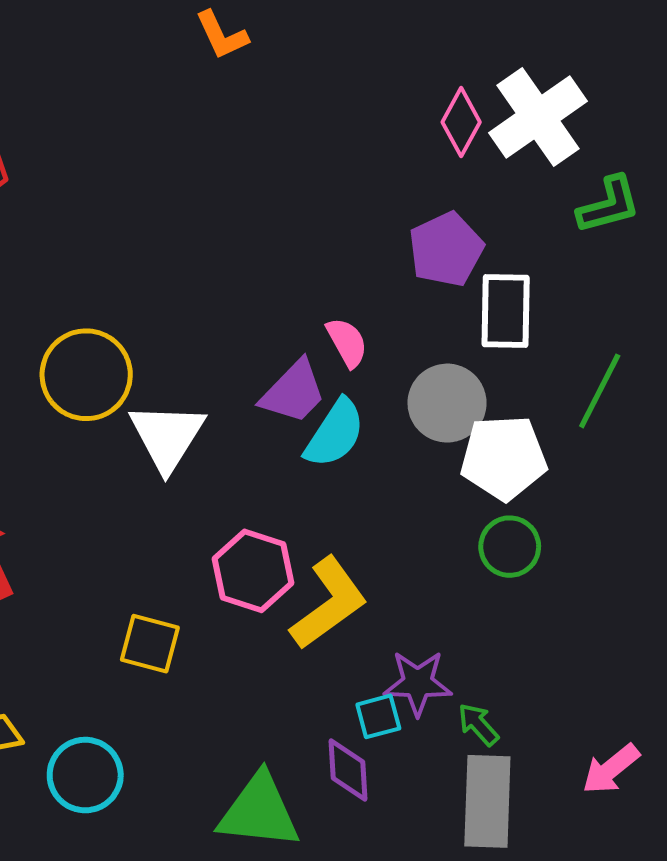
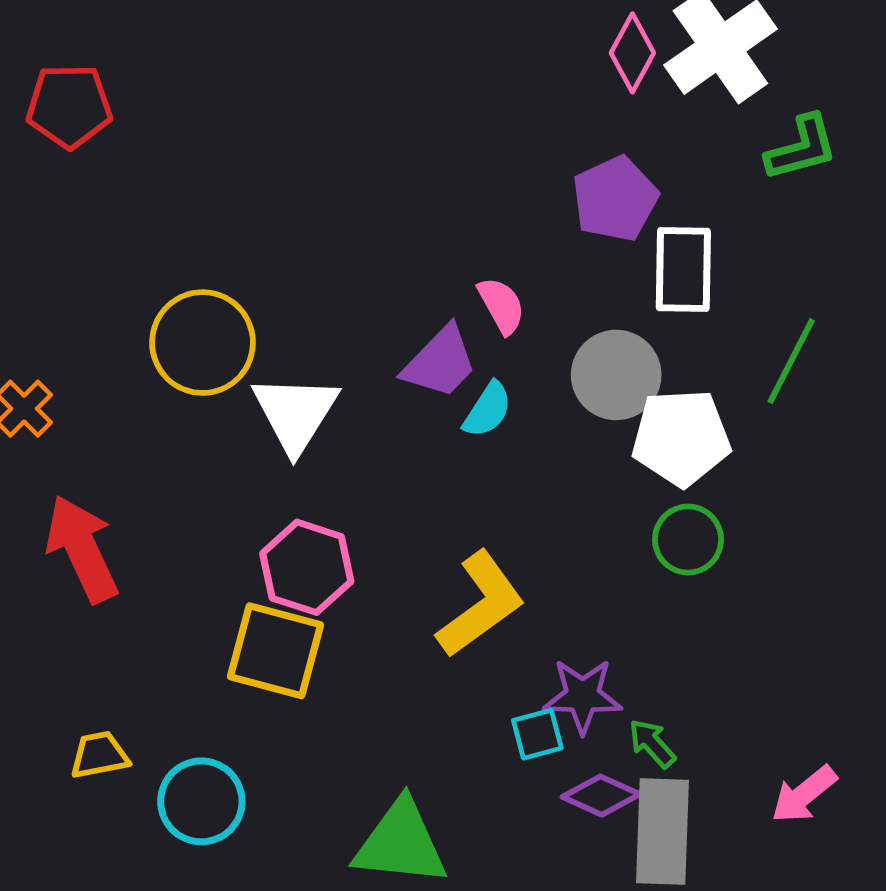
cyan semicircle: (335, 433) -> (488, 410), size x0.7
pink hexagon: (253, 571) -> (307, 567), moved
yellow square: (150, 644) -> (276, 651), size x1.4
purple diamond: (348, 770) -> (601, 796), moved, turned -62

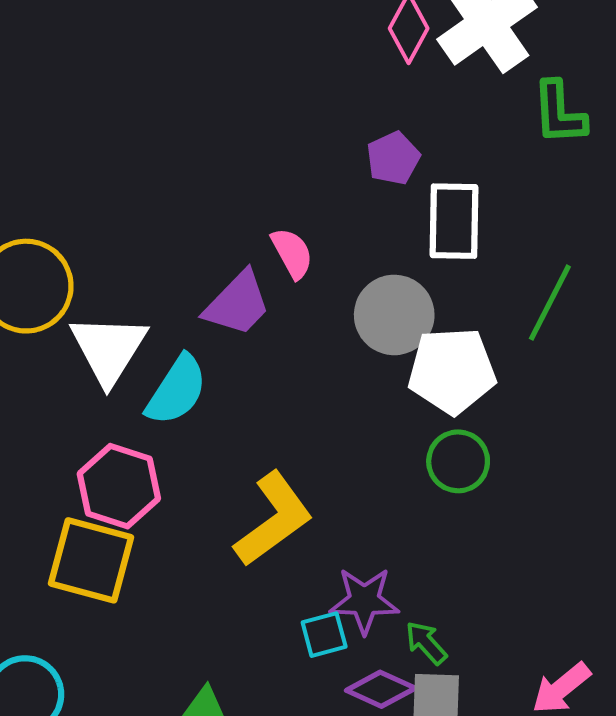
green L-shape: (802, 148) -> (559, 113), turned 102
purple pentagon: (615, 199) -> (393, 158), size x0.7
cyan semicircle: (488, 410) -> (177, 390), moved, size x1.4

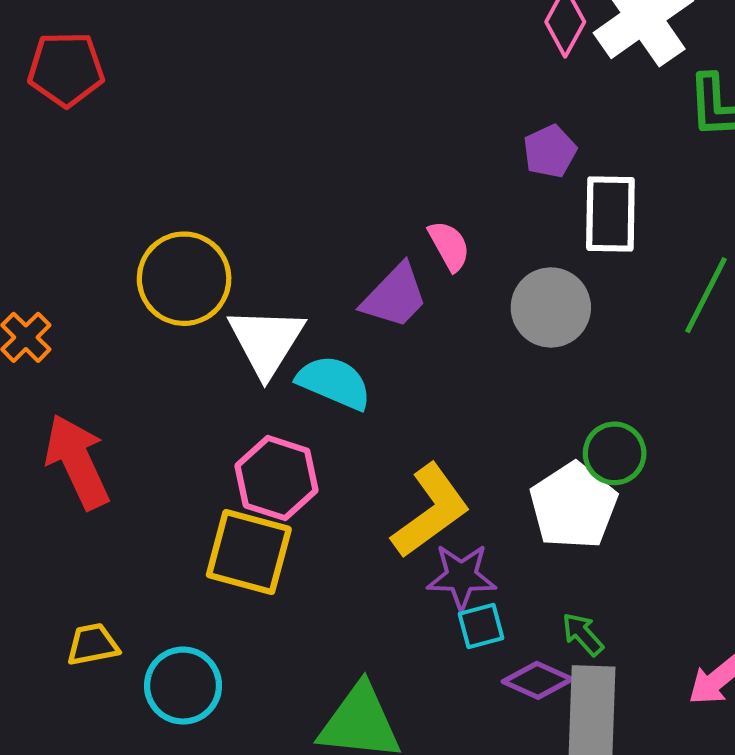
white pentagon: (452, 371) -> (573, 506), moved, turned -30
cyan semicircle: (177, 390) -> (334, 382), turned -100
purple star: (364, 601) -> (461, 577), moved

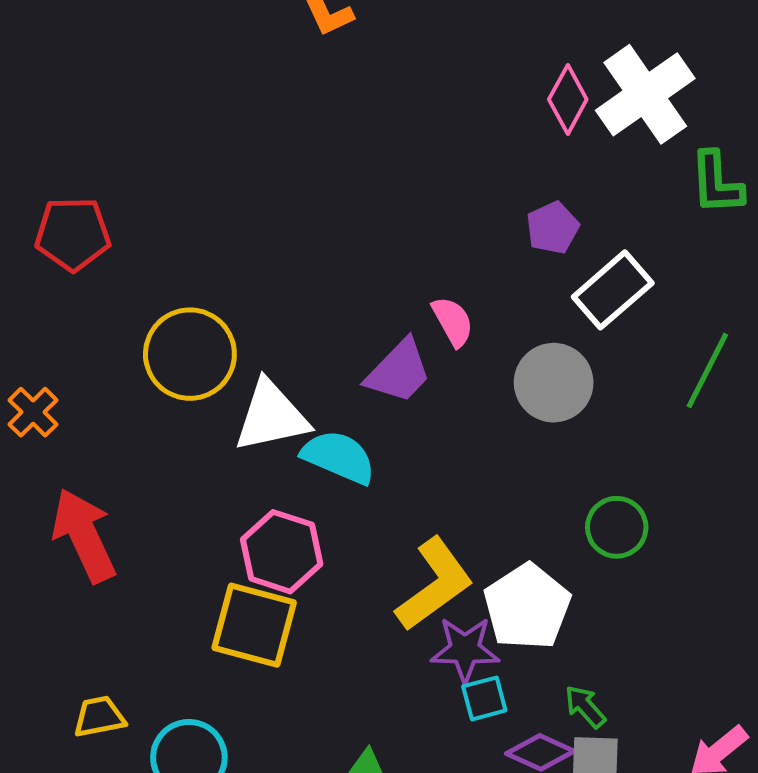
red pentagon: (66, 69) -> (73, 234), moved
white rectangle: (610, 214) -> (613, 290), turned 48
white triangle: (266, 341) -> (271, 416), turned 46
white pentagon: (573, 506) -> (527, 607), moved

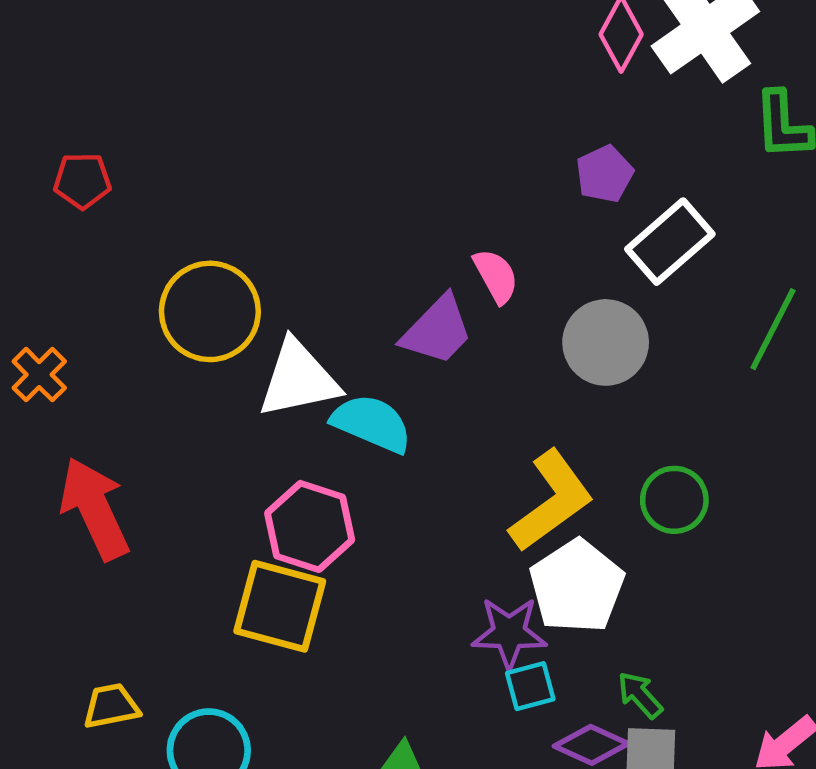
red pentagon: (73, 234) -> (82, 181), size x0.7
yellow L-shape: (434, 584) -> (551, 501), moved

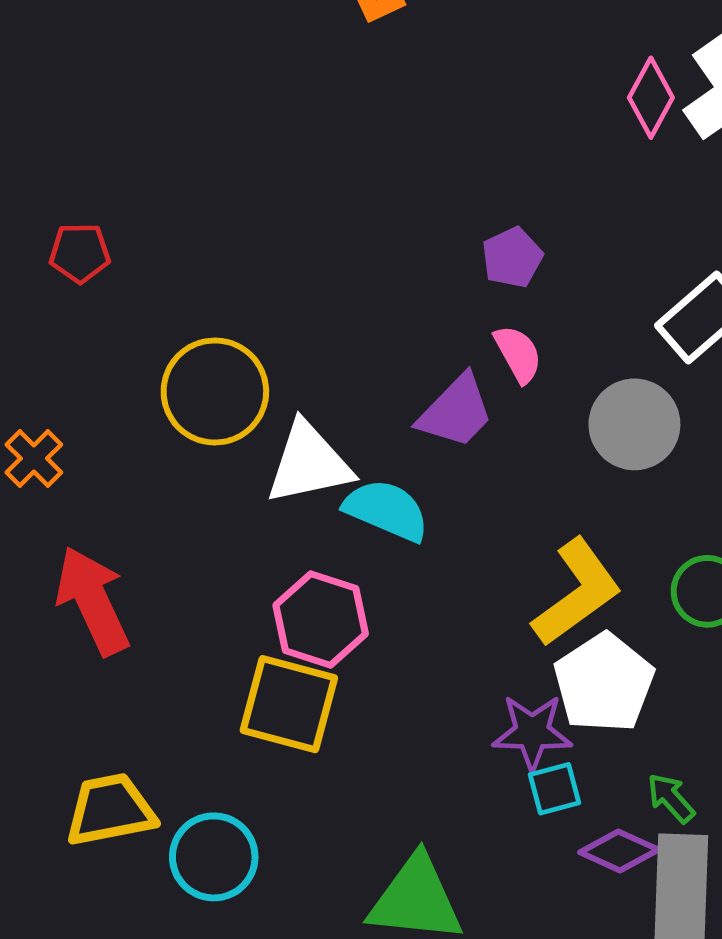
purple pentagon: (605, 174) -> (512, 258), moved
yellow trapezoid: (111, 706) -> (110, 810), size x1.5

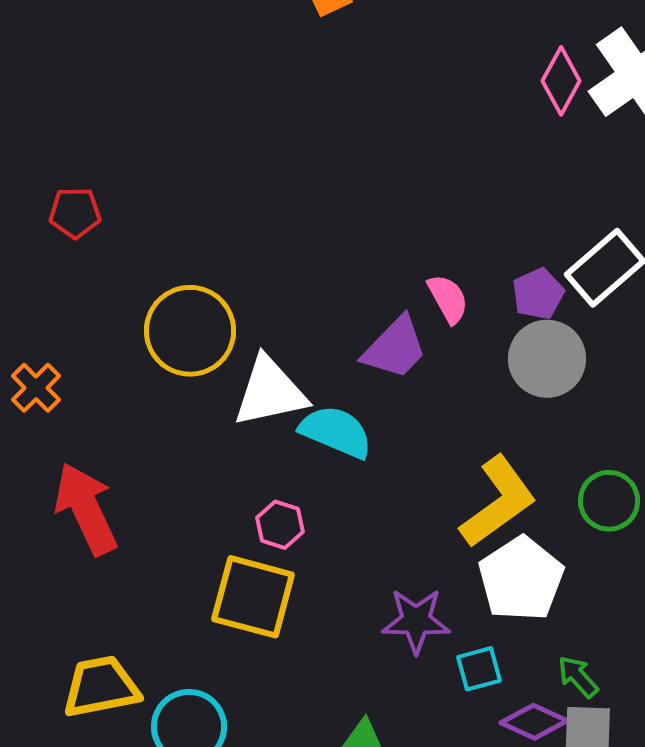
purple pentagon: (512, 258) -> (538, 294), moved
pink hexagon: (321, 619) -> (280, 525), size x0.6
purple star: (532, 732) -> (416, 621), moved

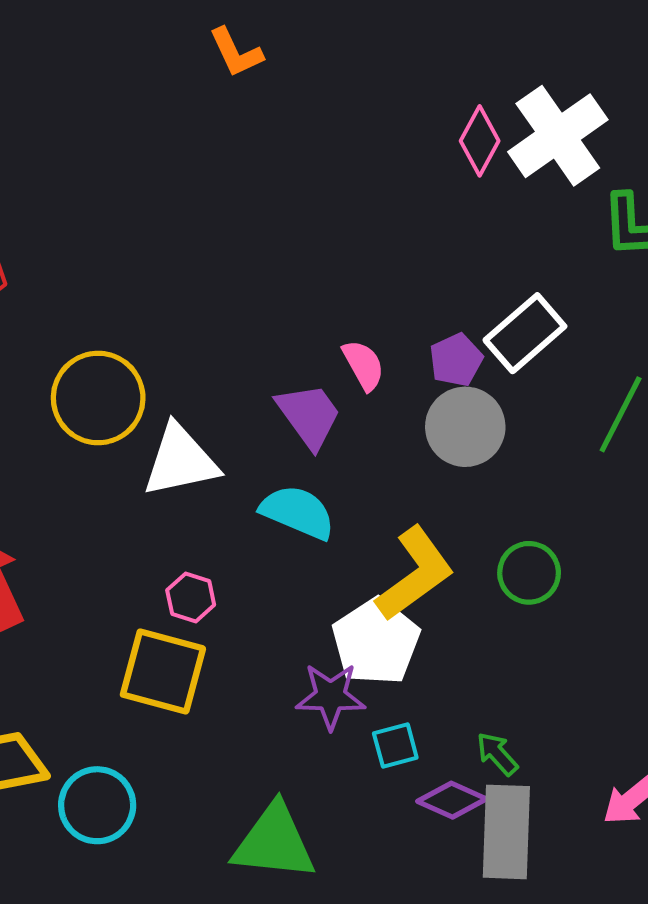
purple trapezoid: (395, 348) -> (309, 415), turned -80
cyan semicircle: (336, 432) -> (298, 512), moved
white pentagon: (521, 579) -> (376, 642), moved

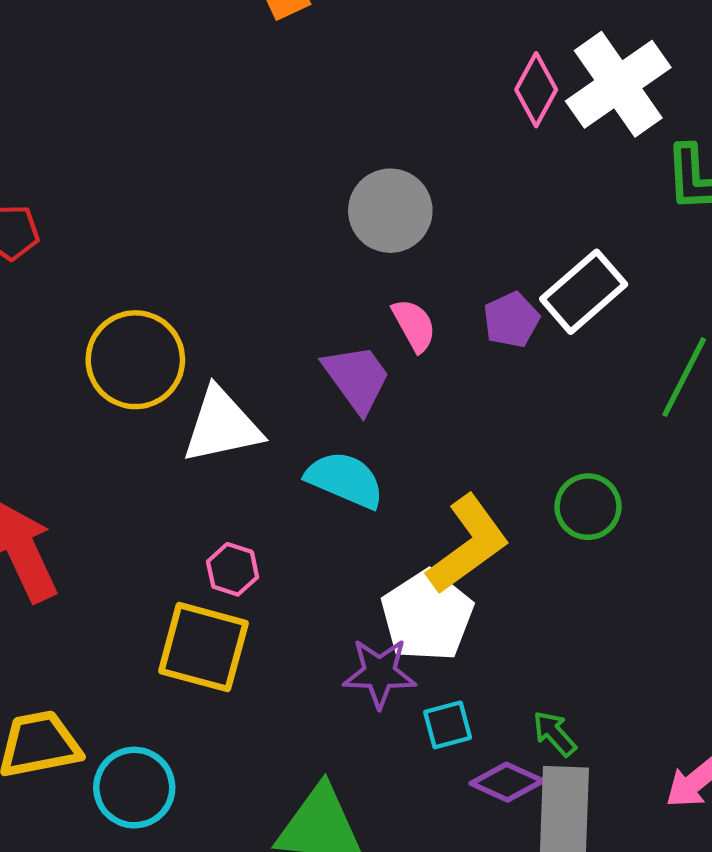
gray circle: (465, 427) -> (390, 211), moved
green circle: (529, 573) -> (588, 507), moved

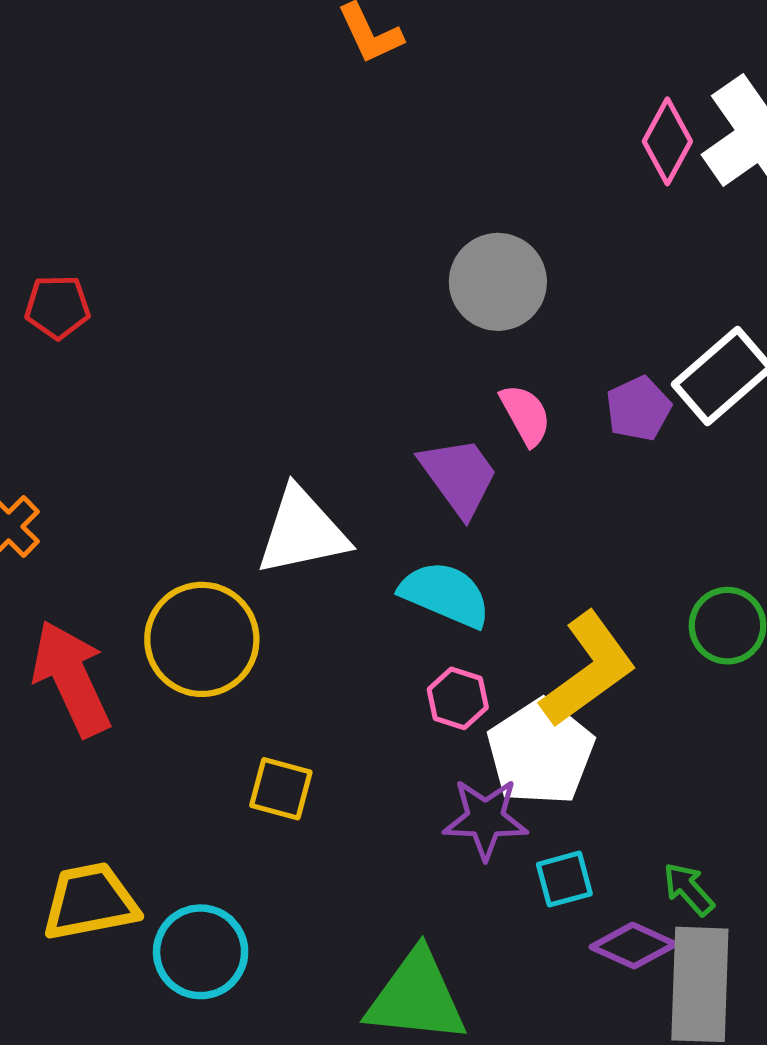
yellow circle: (135, 360) -> (202, 639), moved
pink hexagon: (233, 569) -> (458, 698), moved
yellow square: (203, 647) -> (281, 789), size x0.6

